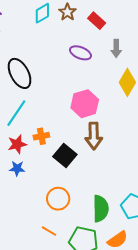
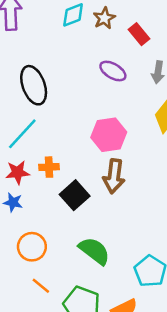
orange circle: (58, 199) -> (32, 247), moved
green semicircle: (101, 209) -> (94, 251), moved, turned -60

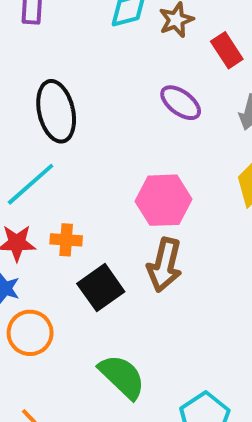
orange circle: (32, 247) -> (30, 333), moved

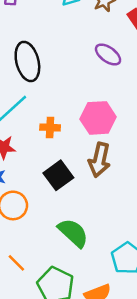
orange cross: (66, 240) -> (50, 127), moved

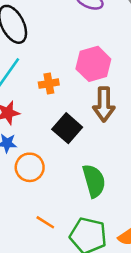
green semicircle: (73, 233) -> (94, 181), turned 44

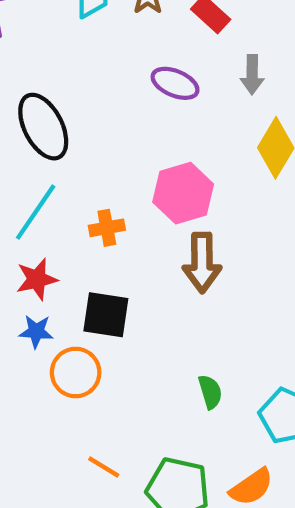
black square: (67, 128) -> (106, 315), moved, turned -32
green semicircle: (94, 181) -> (210, 392), moved, size x0.6

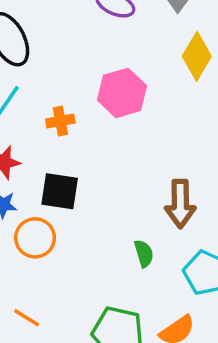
brown arrow: (202, 263) -> (180, 204), moved
orange line: (104, 467) -> (27, 318), moved

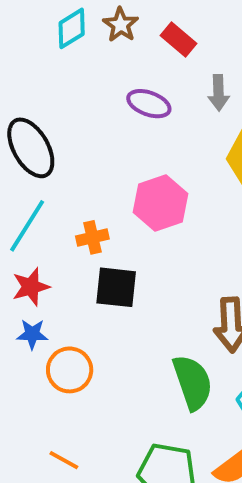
black square: (60, 191) -> (116, 287), moved
green semicircle: (144, 254) -> (193, 382), size x1.8

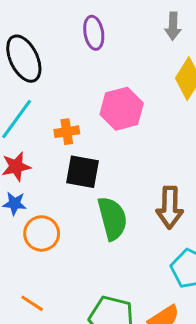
purple ellipse: (149, 104) -> (94, 33), moved, turned 56
green semicircle: (193, 382) -> (112, 218), moved

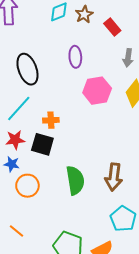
pink hexagon: (122, 109) -> (97, 91), moved
black square: (82, 172) -> (42, 144), moved

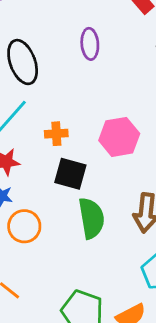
pink hexagon: (97, 91) -> (119, 137), moved
black square: (42, 144) -> (70, 174), moved

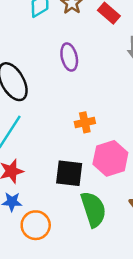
orange cross: (56, 134) -> (85, 122), moved
pink hexagon: (119, 137) -> (110, 158), moved

